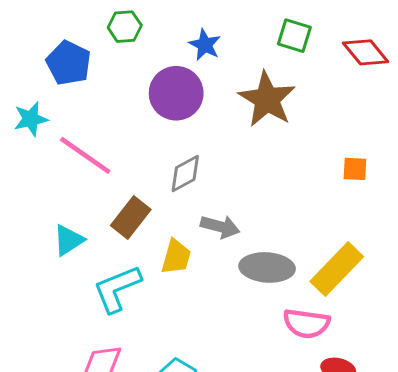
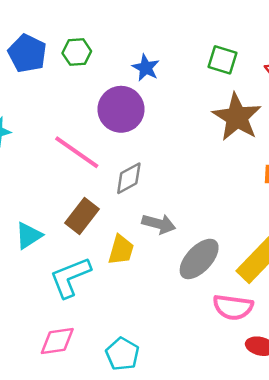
blue pentagon: (69, 63) -> (27, 53), moved
brown star: (267, 99) -> (237, 117), moved
pink line: (85, 155) -> (77, 152), moved
gray ellipse: (267, 267) -> (199, 259), turned -51

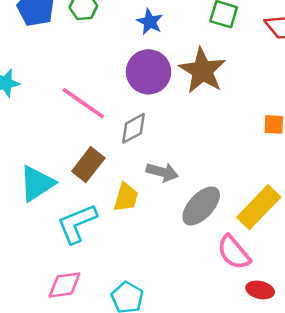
purple circle: (121, 109) -> (149, 72), moved
brown star: (237, 117) -> (202, 71), moved
cyan triangle: (29, 236) -> (37, 183), size x1.4
pink semicircle: (233, 307) -> (234, 252), turned 42

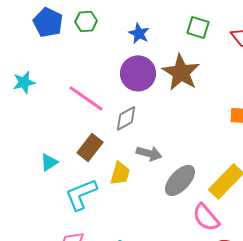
cyan triangle: (37, 183) -> (49, 162), size x0.6

